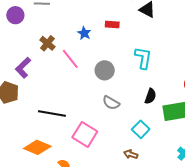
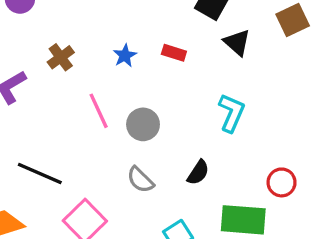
cyan L-shape: (143, 58) -> (231, 113), moved
pink line: (70, 59) -> (99, 111), moved
black semicircle: (150, 96) -> (198, 173), moved

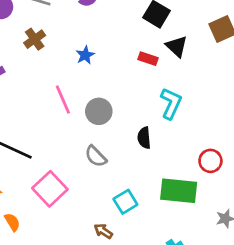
red rectangle: (174, 53) -> (148, 59), moved
brown cross: (61, 57) -> (35, 39), moved
black semicircle: (198, 173) -> (144, 138), moved, turned 140

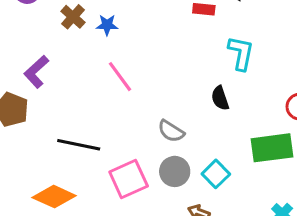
blue star: (85, 55) -> (107, 25), moved, turned -30
gray circle: (99, 111) -> (175, 171), moved
pink square: (50, 189) -> (129, 179), turned 32

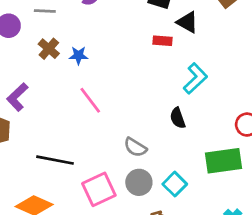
cyan L-shape: (241, 53) -> (195, 79), turned 36

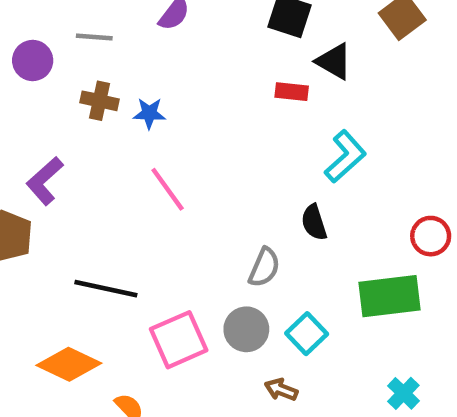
brown cross: (49, 49) -> (100, 101), turned -30
gray semicircle: (135, 147) -> (264, 267), moved, turned -100

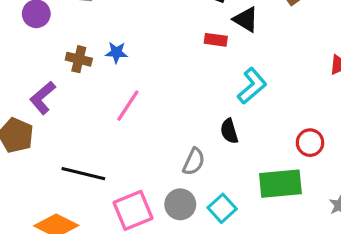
brown cross: (100, 101) -> (79, 59), moved
pink line: (168, 189) -> (128, 106), turned 68

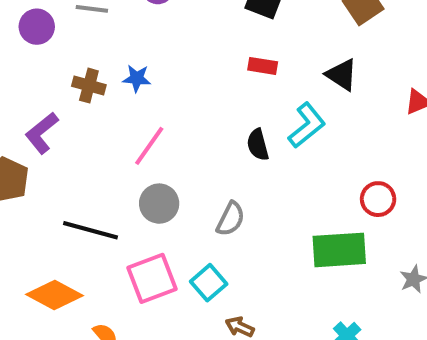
black triangle: (246, 19) -> (342, 75), moved
black semicircle: (229, 131) -> (258, 145), moved
gray circle: (180, 204) -> (159, 204), moved
cyan square: (222, 208) -> (209, 283), moved

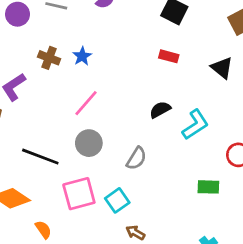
blue star: (137, 78) -> (82, 56), turned 30
cyan L-shape: (307, 125) -> (195, 125), moved
black semicircle: (258, 145) -> (160, 110), turned 70
green rectangle: (339, 250) -> (208, 187), size x0.6

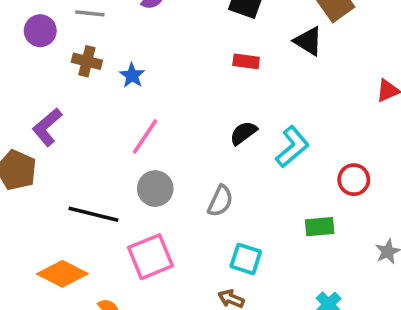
brown cross: (49, 58) -> (87, 61), moved
black triangle: (222, 68) -> (308, 41), moved
cyan square: (117, 200) -> (246, 259), moved, turned -30

